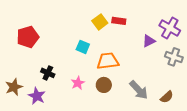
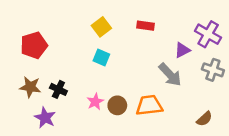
yellow square: (100, 22) -> (101, 27), moved
orange trapezoid: (108, 61) -> (149, 105), moved
brown circle: (104, 85) -> (117, 105), moved
brown star: (14, 87) -> (30, 87), moved, turned 30
gray arrow: (139, 90) -> (170, 75), moved

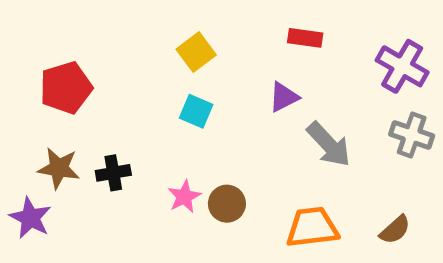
red rectangle: (146, 26) -> (305, 38), moved
purple triangle: (182, 50) -> (284, 97), moved
black cross: (58, 89) -> (113, 173), turned -35
orange trapezoid: (149, 105) -> (312, 227), moved
purple star: (45, 118) -> (30, 218), moved

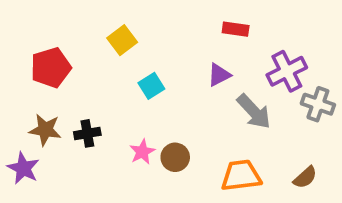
yellow square: (196, 52) -> (122, 40), moved
purple cross: (402, 66) -> (287, 71), moved, turned 33
cyan square: (196, 111) -> (151, 86), turned 35

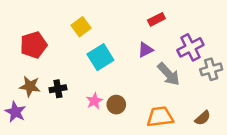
red rectangle: (236, 29) -> (156, 19), turned -35
cyan square: (151, 86) -> (100, 57), size x1.5
gray cross: (318, 104) -> (211, 69), turned -35

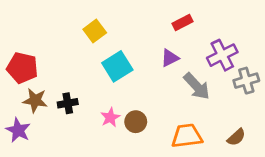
red pentagon: (34, 45) -> (22, 68), moved, turned 30

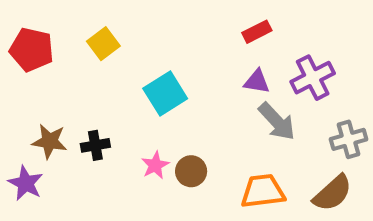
yellow square: (95, 31) -> (103, 44), moved
purple triangle: (170, 58) -> (257, 82), moved, turned 36
red pentagon: (22, 68) -> (32, 50), moved
gray cross: (246, 81) -> (349, 139), moved
brown semicircle: (236, 137) -> (333, 193), size x1.5

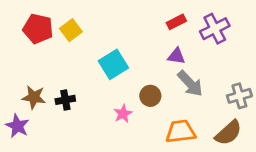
red pentagon: (32, 50) -> (38, 29), moved
purple cross: (313, 78) -> (215, 29), moved
pink star: (155, 165) -> (123, 114), moved
brown circle: (191, 171) -> (150, 96), moved

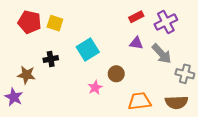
yellow square: (71, 30) -> (55, 23), turned -35
gray arrow: (190, 83) -> (162, 54), moved
gray cross: (239, 96) -> (185, 74), turned 30
black cross: (65, 100) -> (51, 59), moved
brown semicircle: (228, 133) -> (176, 102), turned 40

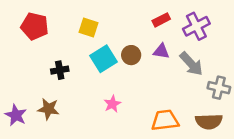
yellow square: (55, 23) -> (89, 27), moved
brown circle: (116, 74) -> (131, 55), moved
brown star: (26, 75) -> (48, 109), moved

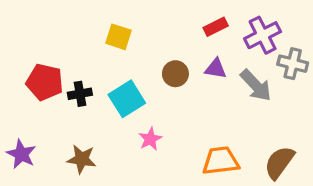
red pentagon: (35, 26) -> (45, 82), moved
cyan square: (104, 59) -> (127, 99), moved
gray cross: (219, 88) -> (293, 64), moved
brown star: (48, 109) -> (82, 159), moved
brown semicircle: (209, 121) -> (279, 162), turned 128

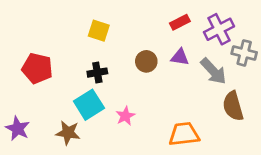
black cross: (80, 94) -> (97, 73), moved
cyan square: (127, 99) -> (89, 105), moved
brown semicircle: (279, 162) -> (233, 106), moved, turned -52

